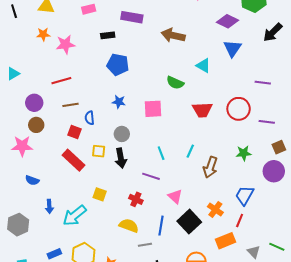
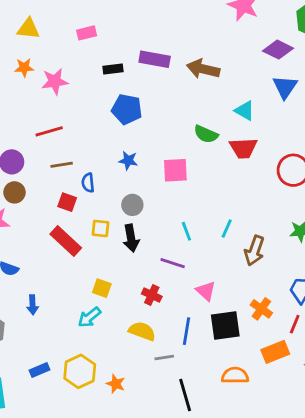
purple rectangle: (132, 17) -> (155, 59), moved
red trapezoid: (202, 110) -> (243, 148), moved
cyan arrow: (74, 216) -> (89, 317), moved, size x0.7
black square: (189, 222) -> (225, 326), turned 35

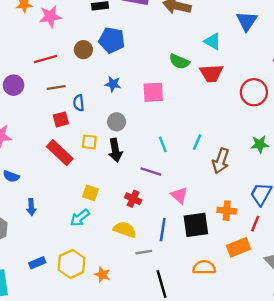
brown circle: (14, 192) -> (83, 50), moved
red square: (67, 202) -> (61, 119), turned -35
orange cross: (261, 309) -> (227, 211), turned -30

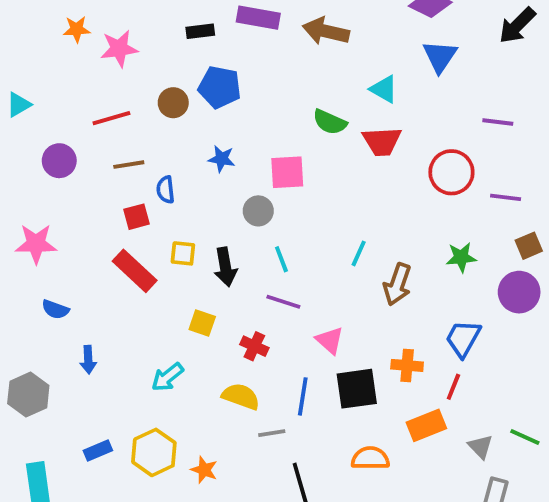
gray circle: (117, 122) -> (258, 211), moved
cyan line: (163, 144) -> (281, 259), moved
yellow square: (91, 193) -> (202, 323), moved

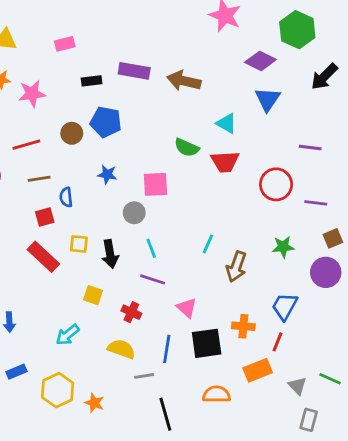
blue rectangle: (98, 451) -> (16, 372), moved

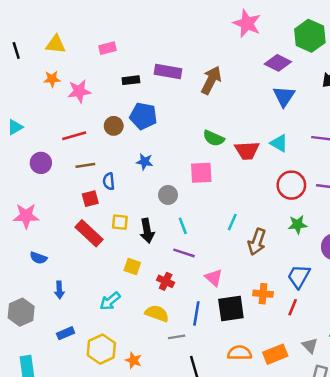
brown arrow: (184, 81) -> (211, 80), turned 104
cyan triangle: (226, 123) -> (279, 143), moved
pink square: (155, 184) -> (201, 173), moved
red circle: (276, 184) -> (291, 185), moved
orange rectangle: (258, 370) -> (275, 354), moved

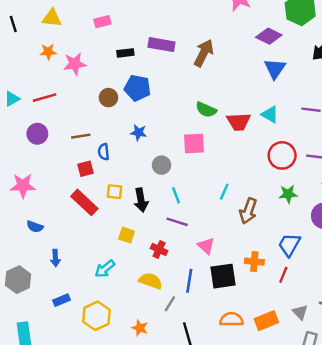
red line: (74, 136) -> (45, 98), moved
gray line: (177, 337) -> (170, 304), turned -49
orange star: (133, 360) -> (140, 328), moved

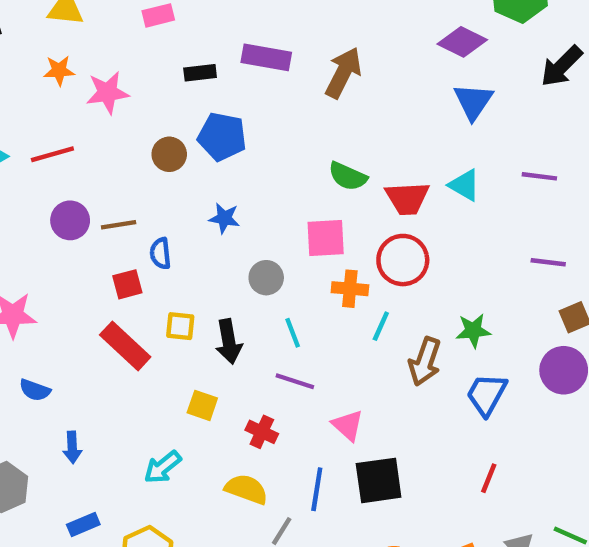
purple circle: (37, 134) -> (70, 220), moved
red circle: (282, 155) -> (403, 260), moved
green star: (288, 194) -> (473, 331), moved
blue trapezoid: (289, 245) -> (487, 394), moved
orange cross: (254, 262) -> (350, 289), moved

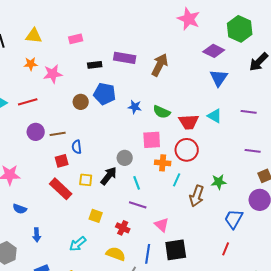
blue star: (224, 218) -> (135, 107), moved
black arrow: (229, 342) -> (109, 176), moved, turned -132
blue trapezoid: (487, 394) -> (234, 219), moved

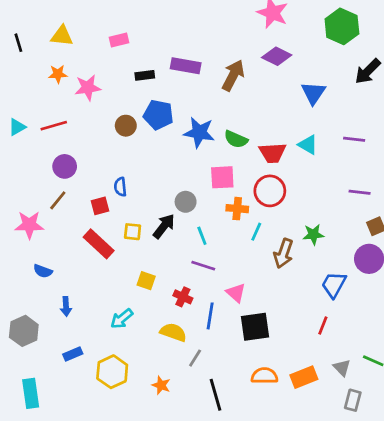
purple diamond: (214, 51) -> (277, 56), moved
blue star: (135, 107) -> (199, 132), size x1.6
brown line: (58, 134) -> (58, 200), moved, turned -42
blue line: (148, 254) -> (210, 316), moved

